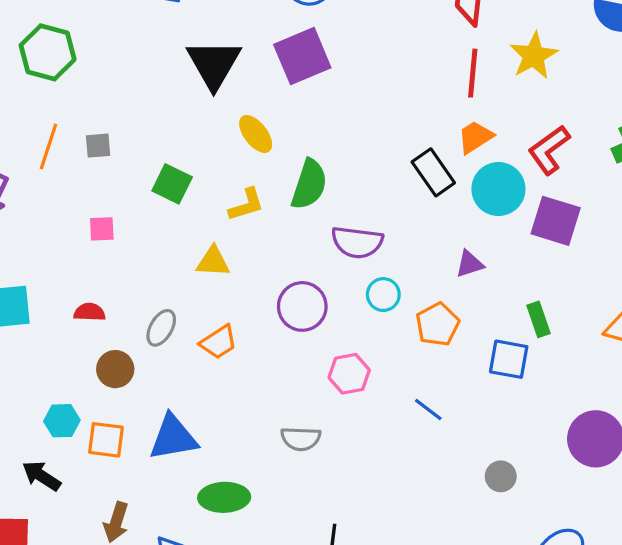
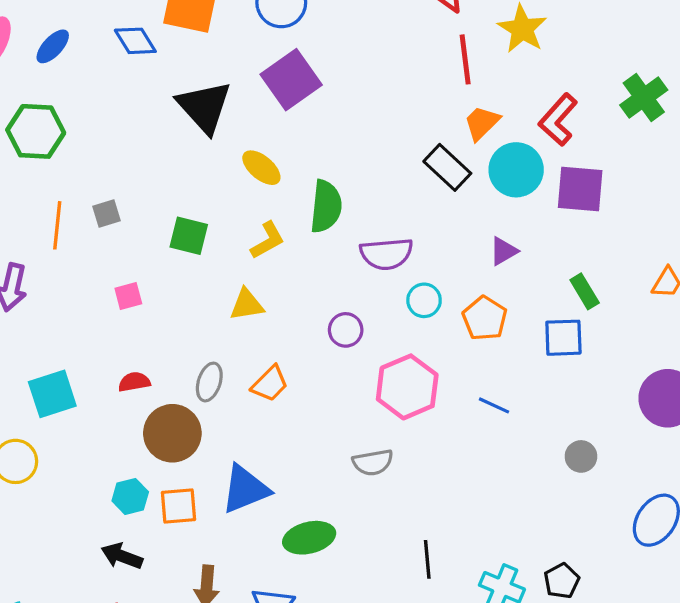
purple circle: (302, 306) -> (346, 330), size x0.7
brown circle: (115, 369) -> (172, 433), size x1.5
pink hexagon: (349, 374) -> (407, 387), size x1.5

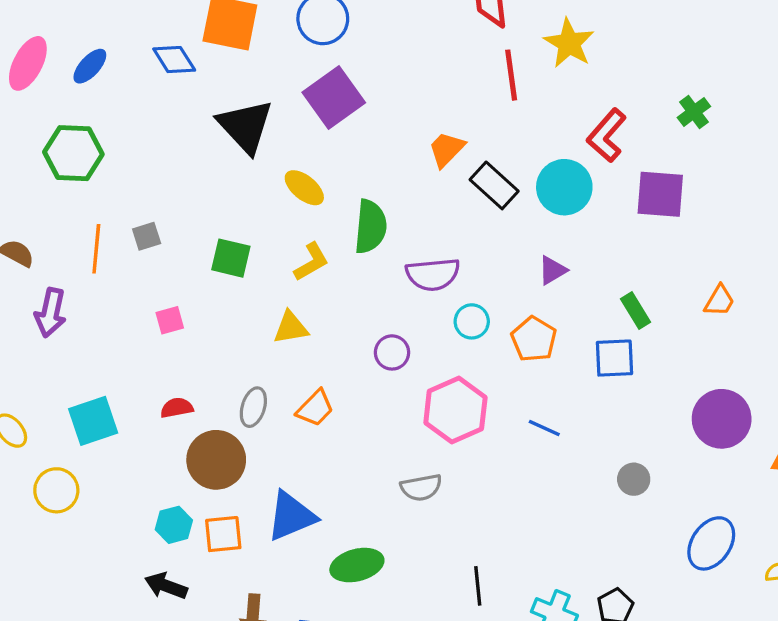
green cross: (644, 97) -> (694, 112), size x0.7
orange trapezoid: (482, 123) -> (447, 149), moved
purple square: (580, 189) -> (660, 194), moved

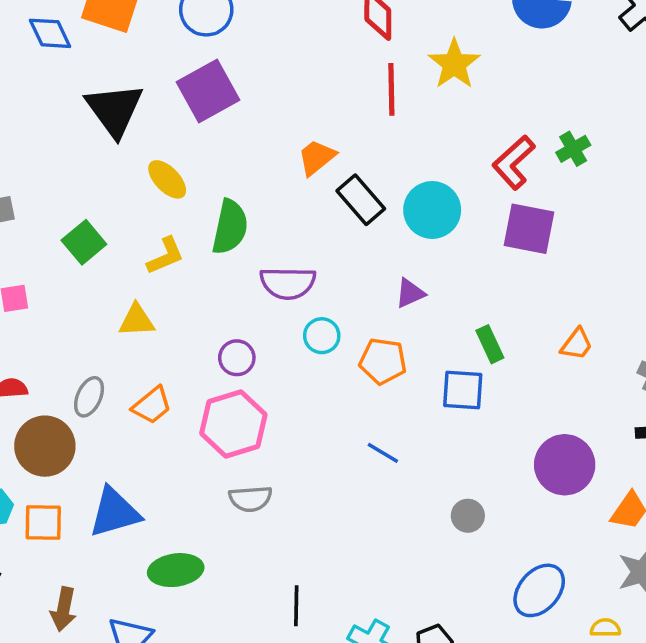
red L-shape: (607, 136) -> (514, 162), moved
green square: (231, 258) -> (84, 242), turned 30
orange pentagon: (534, 339) -> (383, 361), turned -30
pink hexagon: (455, 410) -> (233, 424), moved

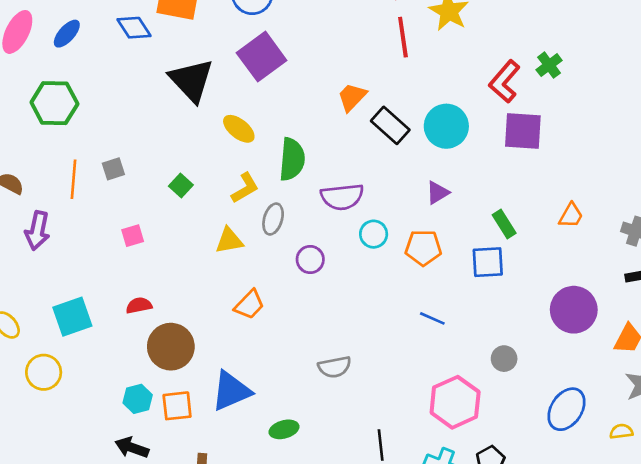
green square: (84, 242) -> (181, 186), size x0.7
gray ellipse: (89, 397) -> (273, 219), moved
pink hexagon: (233, 424) -> (455, 402), moved
green ellipse: (176, 570) -> (284, 429), size x0.7

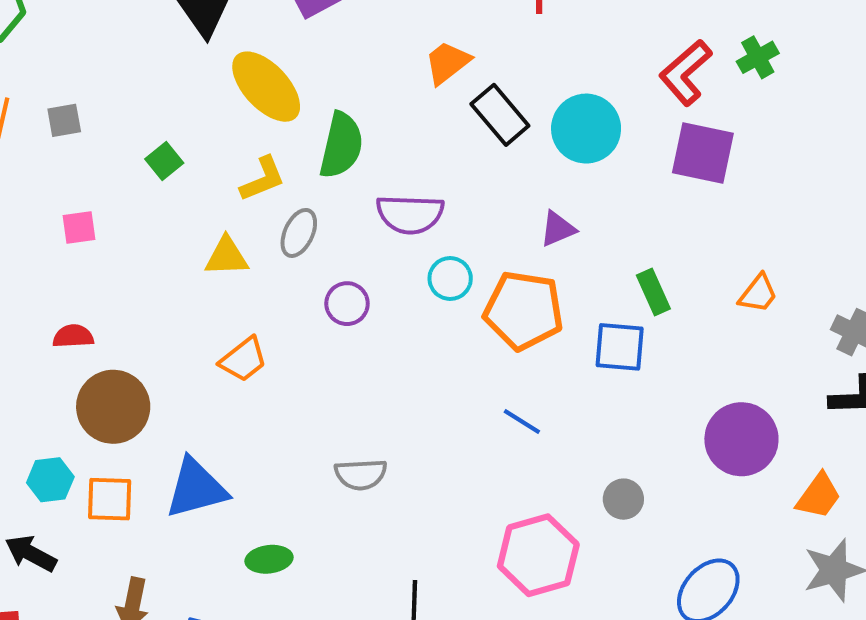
yellow ellipse: (239, 129) -> (266, 87), size x1.5
orange pentagon: (423, 248) -> (524, 310), size x1.4

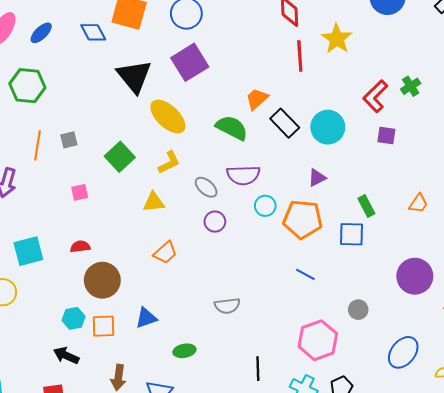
green semicircle: (341, 145) -> (232, 128), moved, turned -72
purple square: (703, 153) -> (386, 136), size x0.6
green square: (164, 161) -> (120, 157), size x1.6
gray ellipse: (299, 233) -> (206, 187), moved, turned -70
blue triangle: (196, 488) -> (146, 318), size x0.7

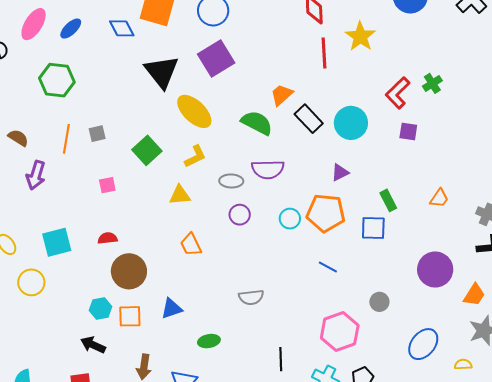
gray ellipse: (206, 187) -> (231, 181), turned -40
cyan circle: (265, 206) -> (290, 219), moved
orange trapezoid: (165, 253) -> (191, 245), turned 105

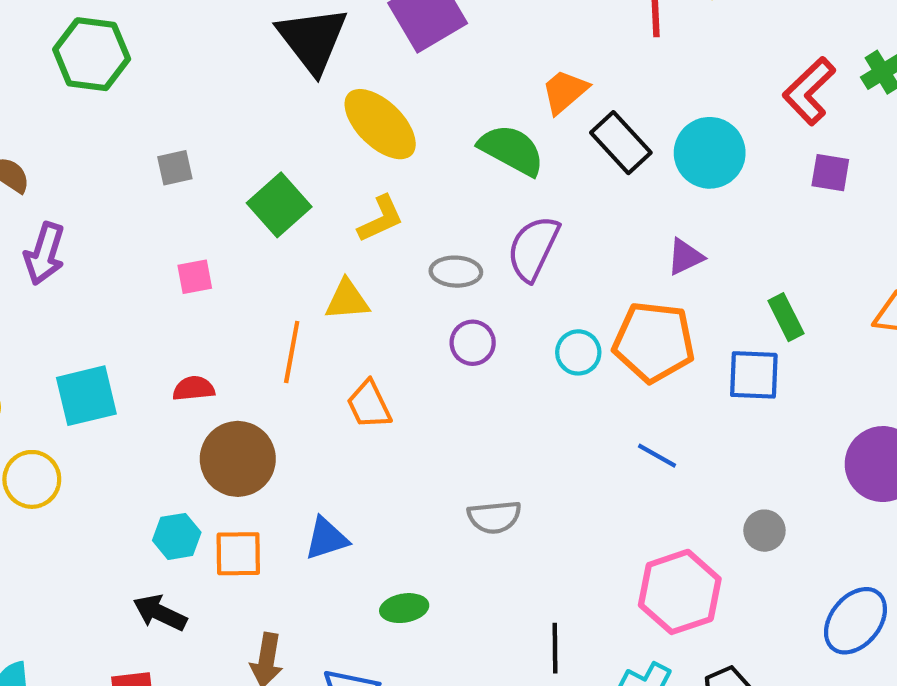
orange line: (66, 139) -> (292, 352), moved
purple semicircle: (268, 169) -> (533, 248), turned 116

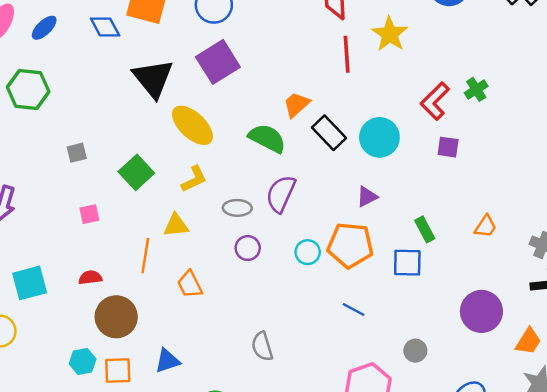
gray semicircle: (494, 517) -> (262, 346), turned 80

